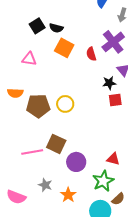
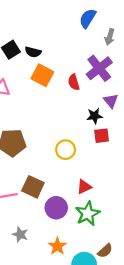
yellow circle: (65, 104) -> (66, 150), moved
red triangle: (113, 159) -> (84, 187), moved, turned -40
green star: (103, 181) -> (88, 214), moved
orange star: (68, 195) -> (57, 246), moved

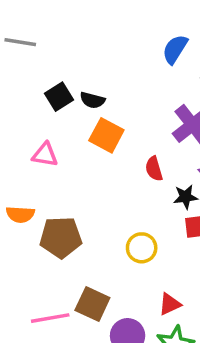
red semicircle: (74, 82) -> (154, 169), moved

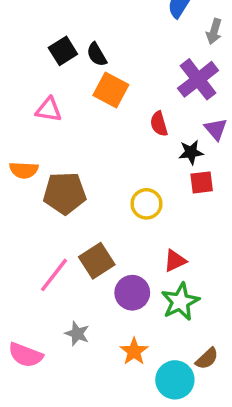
black semicircle: (92, 100) -> (97, 54), turned 45
brown square: (92, 304) -> (97, 261), turned 32
pink line: (50, 318) -> (54, 275), turned -42

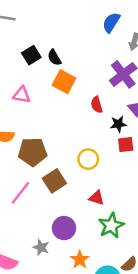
brown square: (97, 261) -> (54, 181), moved
red triangle: (175, 261) -> (97, 198), moved, turned 42
pink line: (54, 275) -> (20, 193), moved
purple circle: (132, 293) -> (64, 228), moved

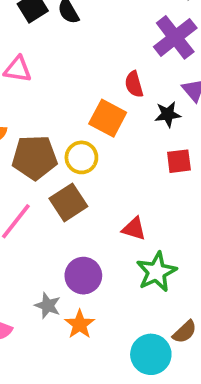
orange square: (64, 82) -> (108, 118), moved
red square: (126, 145) -> (179, 161), moved
yellow circle: (88, 159) -> (81, 157), moved
orange star: (80, 259) -> (80, 324), moved

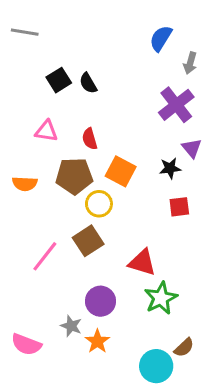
red semicircle: (134, 84) -> (90, 139), moved
brown pentagon: (35, 157) -> (74, 176), moved
red triangle: (134, 229) -> (142, 263), size x1.4

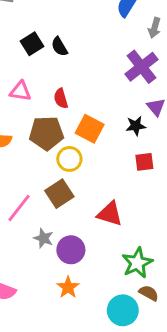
green star: (161, 298) -> (137, 263), moved
gray star: (71, 326) -> (44, 238), moved
brown semicircle: (184, 348) -> (149, 293), turned -108

